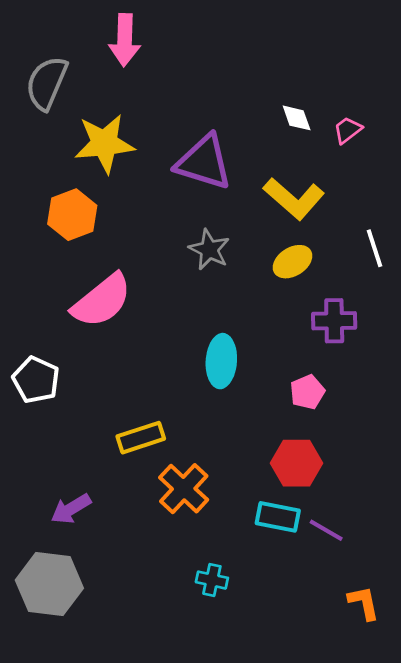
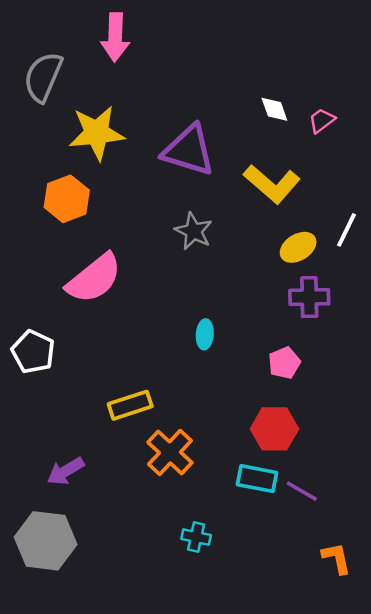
white line: (374, 248) -> (347, 230), turned 44
yellow ellipse: (293, 262) -> (298, 247), moved
cyan ellipse: (221, 361) -> (205, 334), size x0.6

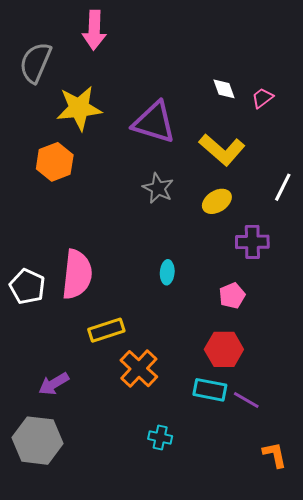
yellow ellipse: (298, 247) -> (217, 201), moved
pink semicircle: (94, 278) -> (77, 274), moved, turned -45

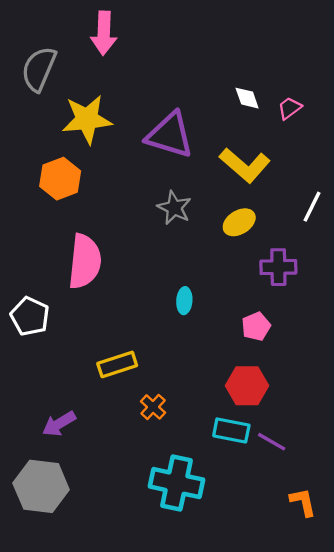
pink semicircle: (77, 274) -> (85, 261), moved
orange cross: (139, 369) -> (153, 407), size x0.6
cyan cross: (160, 437) -> (177, 483), size x2.0

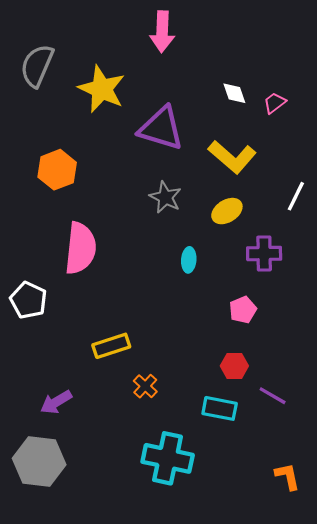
pink arrow: (104, 33) -> (162, 32), moved
yellow star: (87, 119) -> (102, 89), moved, turned 30
cyan ellipse: (184, 301) -> (189, 260), moved
red hexagon: (247, 386) -> (234, 366), size x0.7
purple line: (272, 442) -> (273, 396), moved

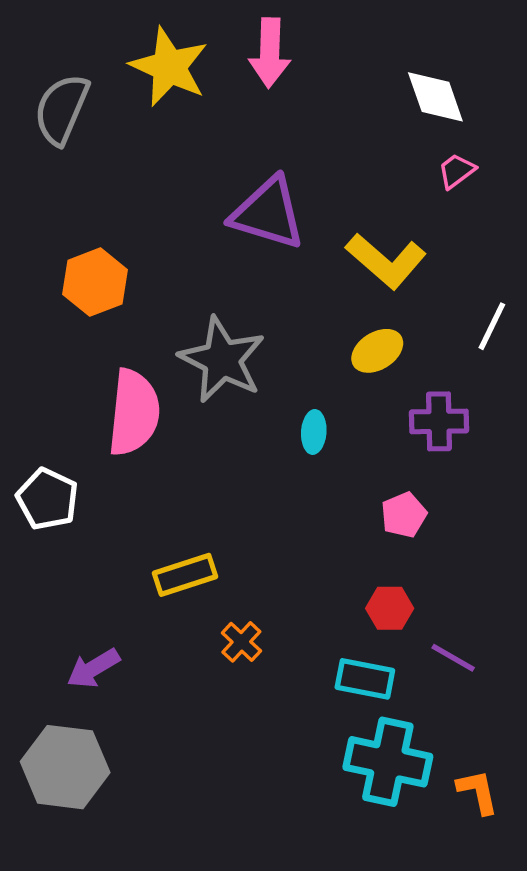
yellow star: (102, 89) -> (169, 67), moved
white diamond: (234, 93) -> (435, 97), moved, size x1.5
gray star: (165, 197) -> (222, 360), moved, size x1.6
cyan cross: (168, 458) -> (388, 762), moved

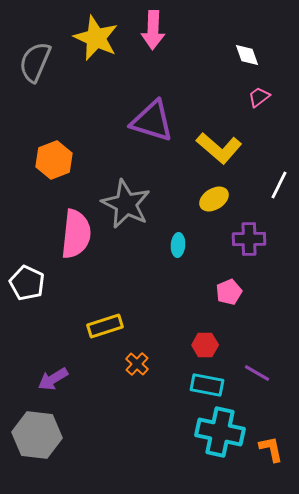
white diamond: (435, 97) -> (247, 55), size x0.7
red hexagon: (390, 608) -> (205, 345), moved

